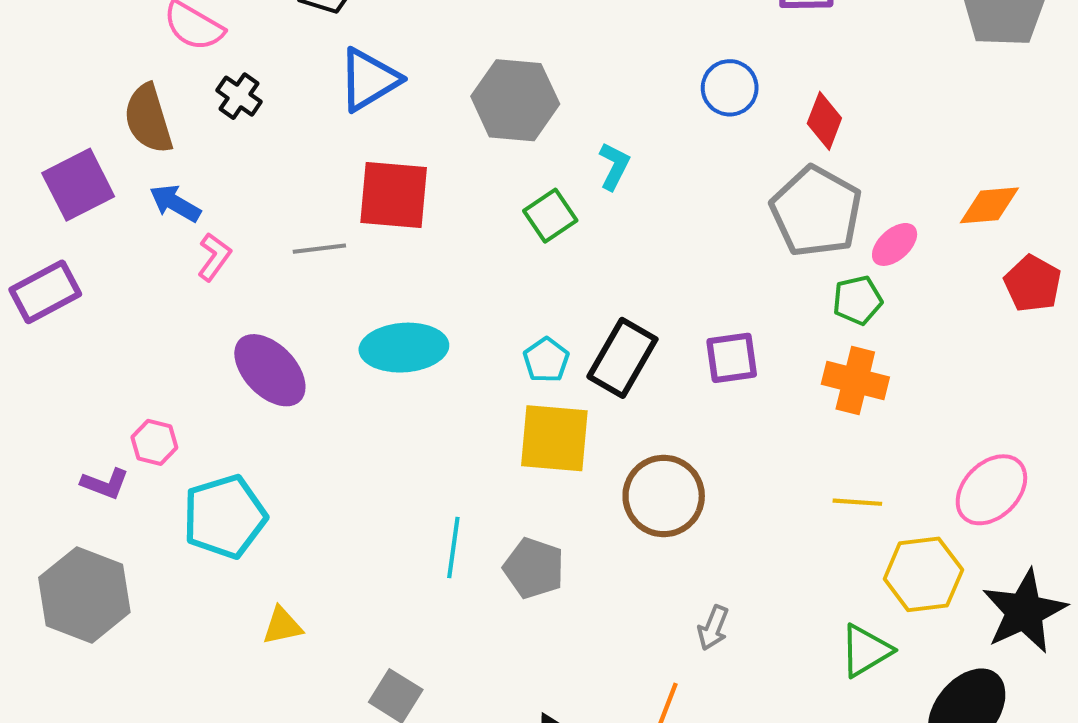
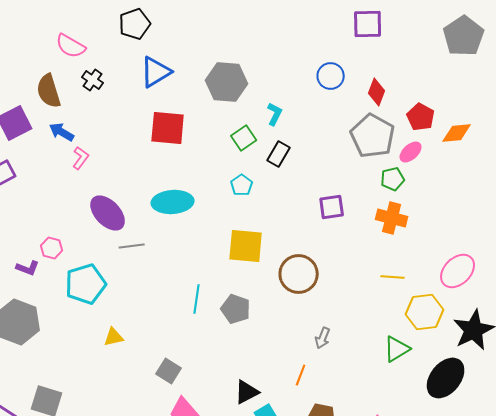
gray line: (319, 249) -> (132, 246), moved
red pentagon: (1033, 284) -> (421, 117), moved
black rectangle: (622, 358) -> (279, 154), moved, size x0.7
cyan pentagon: (546, 360) -> (242, 185), moved

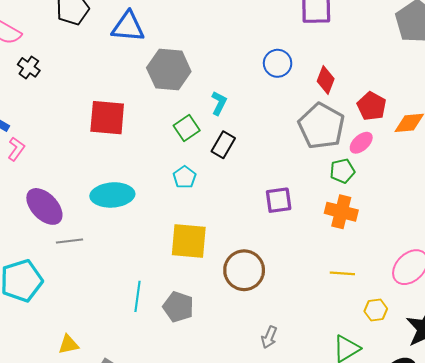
blue triangle: (156, 72) -> (128, 27), moved, turned 36
yellow hexagon: (425, 312) -> (376, 310), size x0.6
yellow triangle: (114, 337) -> (68, 344), moved

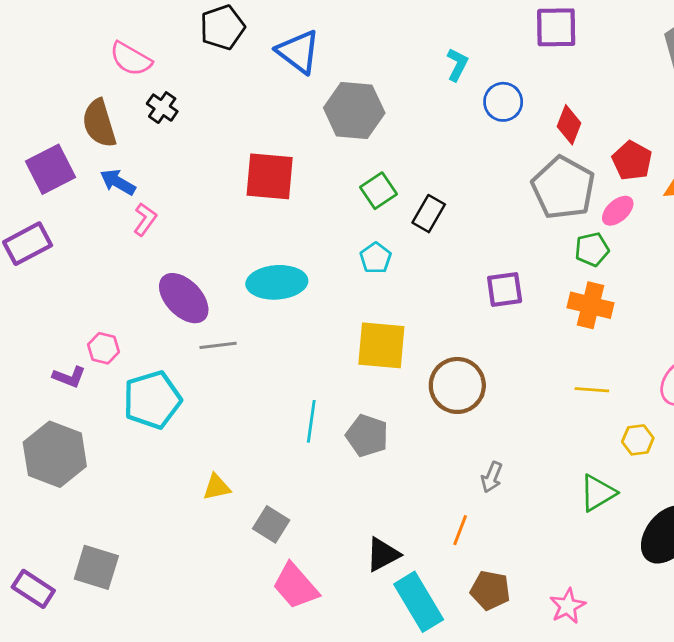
blue triangle: (128, 27) -> (298, 52), turned 32
cyan L-shape: (219, 103) -> (457, 65), moved

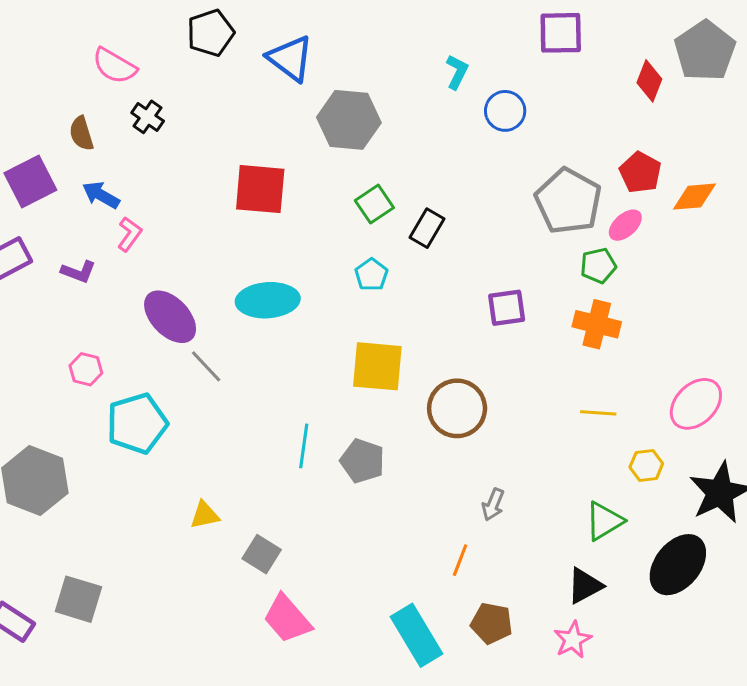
brown semicircle: (99, 123) -> (81, 133), size x0.7
red diamond: (569, 125) -> (649, 81), moved
gray line: (218, 345) -> (206, 366), turned 54
purple L-shape: (69, 377) -> (78, 272), moved
black triangle: (383, 554) -> (585, 586), moved

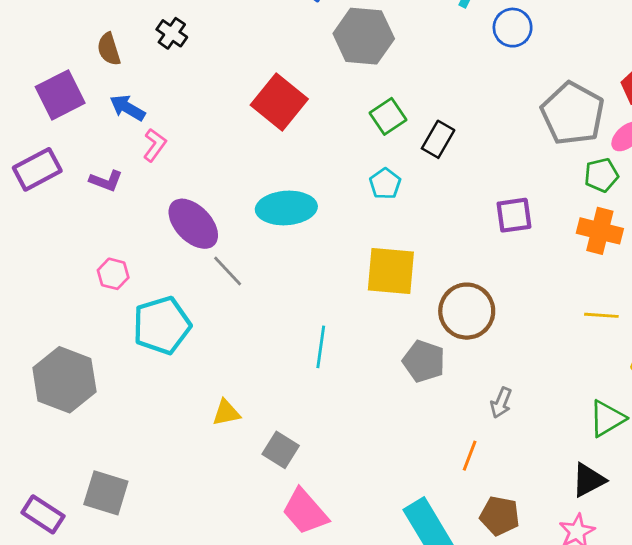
red square: (260, 189) -> (279, 102), turned 34
gray pentagon: (362, 461) -> (424, 361), moved

